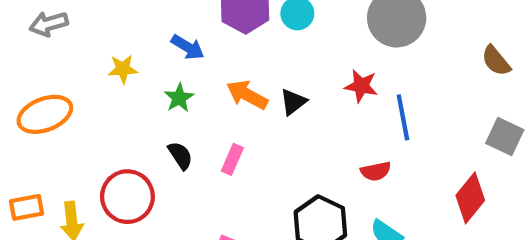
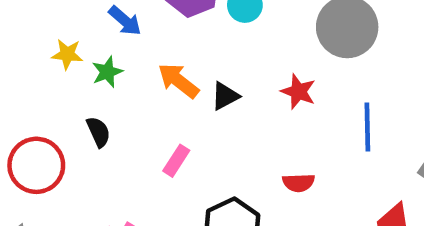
yellow star: (123, 69) -> (67, 54), moved
blue line: (403, 117) -> (367, 127), moved
pink rectangle: (232, 159) -> (176, 161), moved

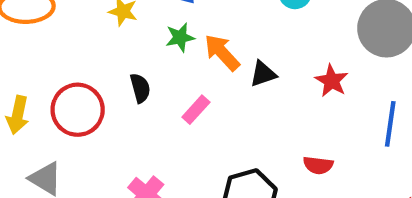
green star: (107, 72) -> (180, 37), moved
pink rectangle: (176, 161) -> (196, 110), moved

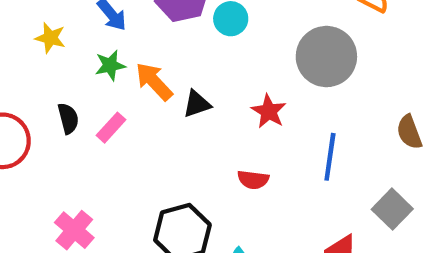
pink rectangle: (196, 110) -> (111, 128), moved
red semicircle: (318, 165) -> (253, 180), moved

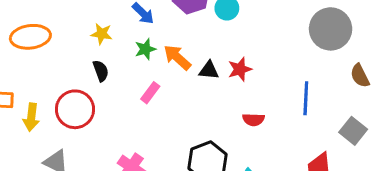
gray circle: (326, 57) -> (331, 29), moved
black triangle: (197, 104) -> (209, 70), turned 30
red star: (269, 111) -> (240, 69), moved, turned 30
black semicircle: (68, 118) -> (101, 71), moved

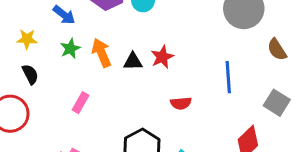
orange arrow: (177, 57) -> (101, 53), turned 32
pink rectangle: (150, 93) -> (80, 103), moved

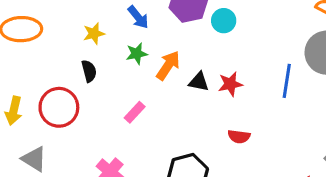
yellow star: (27, 39) -> (94, 34), turned -30
orange arrow: (101, 53) -> (168, 65), turned 44
blue line: (228, 77) -> (287, 81), moved

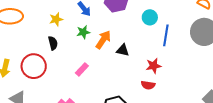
cyan circle: (224, 21) -> (150, 17), moved
blue line: (287, 81) -> (166, 35), moved
red star: (230, 84) -> (154, 66), moved

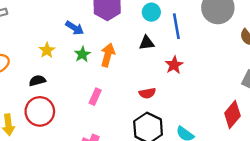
black semicircle: (53, 43) -> (37, 81), moved, turned -72
black triangle: (123, 50) -> (147, 43), moved
red semicircle: (148, 85) -> (147, 93), moved

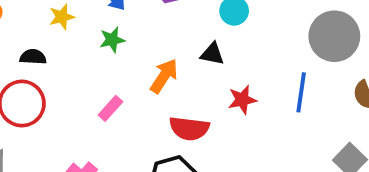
blue line: (176, 26) -> (301, 92), moved
orange arrow: (108, 55) -> (164, 76), moved
red semicircle: (147, 93) -> (189, 128), size x1.5

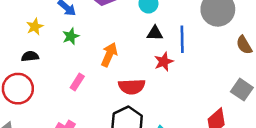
black triangle: (212, 54) -> (155, 33), moved
black semicircle: (33, 57) -> (30, 56), moved
blue line: (301, 92) -> (182, 39), moved

